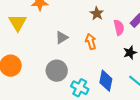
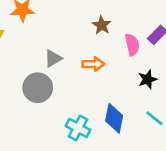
orange arrow: (91, 42) -> (93, 64), turned 105
gray circle: (57, 71) -> (38, 88), moved

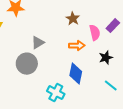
orange arrow: (93, 64) -> (77, 46), moved
blue diamond: (114, 118) -> (76, 74), moved

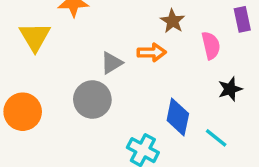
purple rectangle: (113, 26) -> (242, 19), moved, turned -56
orange arrow: (77, 46) -> (152, 52), moved
cyan line: (111, 86) -> (216, 138), moved

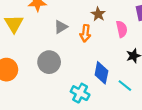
orange arrow: (152, 52) -> (85, 33), turned 98
gray triangle: (112, 63) -> (61, 27), moved

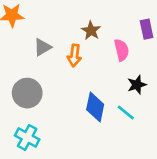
cyan line: (125, 86) -> (126, 112), moved
cyan cross: (80, 93) -> (27, 137), moved

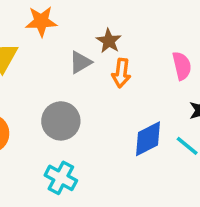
brown star: (91, 31) -> (109, 41), moved
blue diamond: (95, 107) -> (148, 139), turned 52

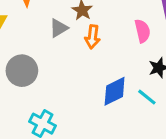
gray circle: (61, 121) -> (22, 71), moved

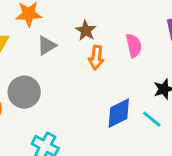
gray triangle: (59, 28) -> (47, 46), moved
pink semicircle: (142, 31) -> (134, 46), moved

